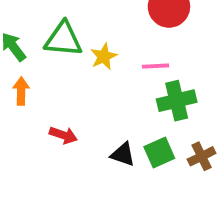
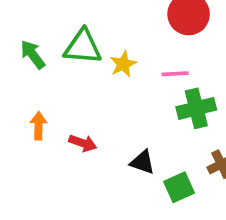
orange arrow: (21, 91) -> (38, 126), moved
green square: (159, 152) -> (179, 187), moved

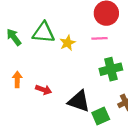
pink line: (175, 74) -> (100, 38), moved
black triangle: (142, 162) -> (79, 101), size x1.5

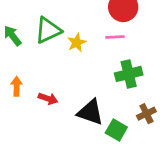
green triangle: (44, 33) -> (48, 30), turned -30
green square: (101, 116) -> (116, 130), turned -36

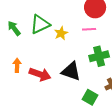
red arrow: (48, 99) -> (40, 74), size x1.5
black triangle: (90, 112) -> (71, 71), moved

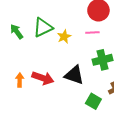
orange arrow: (17, 65) -> (20, 80), moved

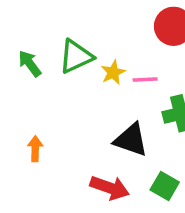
pink line: (92, 33) -> (145, 80), moved
red arrow: (43, 78) -> (110, 188), moved

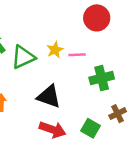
green triangle: (76, 56) -> (23, 57), moved
black triangle: (131, 140) -> (49, 96), moved

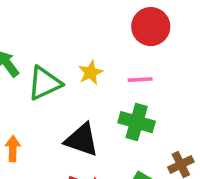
pink line: (77, 55) -> (140, 80), moved
green cross: (102, 78) -> (137, 122), moved, turned 30

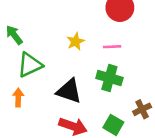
green triangle: (45, 83) -> (30, 65), moved

